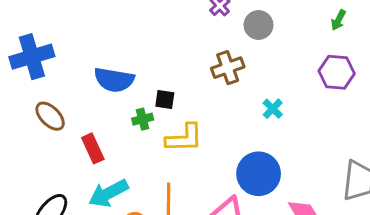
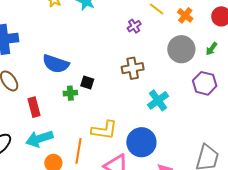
gray circle: (258, 25) -> (181, 49), moved, size x1.4
cyan cross: (273, 109) -> (158, 100), size x1.5
yellow L-shape: (184, 138) -> (104, 130), moved

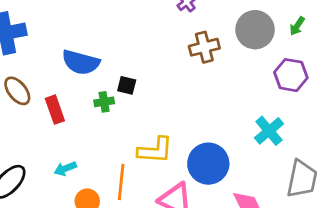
brown cross: (133, 68) -> (204, 47), moved
cyan cross: (158, 100) -> (269, 131), moved
red rectangle: (34, 107) -> (55, 110), moved
cyan arrow: (39, 139) -> (65, 169), size x0.6

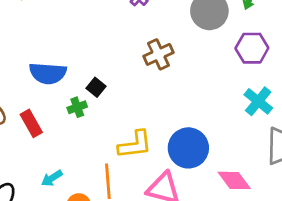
brown cross: (204, 47) -> (158, 54), moved
black square: (127, 85) -> (96, 87), turned 36
cyan cross: (269, 131) -> (258, 101), moved

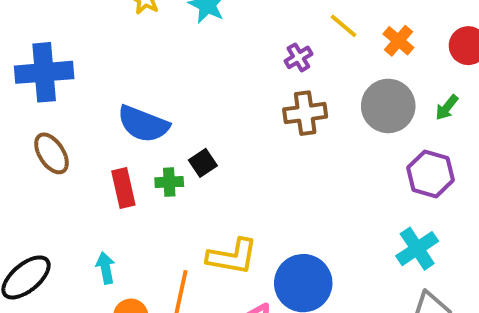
brown cross: (158, 54) -> (305, 113), moved
red rectangle: (31, 123) -> (123, 188), moved
cyan arrow: (52, 178) -> (106, 268), turned 95

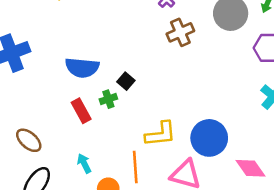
brown ellipse: (51, 153) -> (29, 140), moved

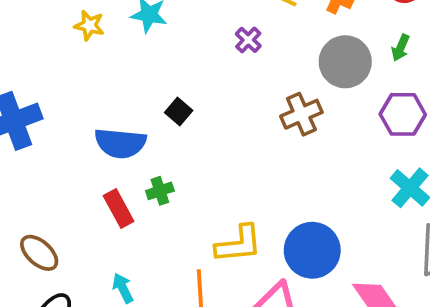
brown cross: (180, 32) -> (301, 114), moved
black square: (126, 81) -> (179, 112), moved

